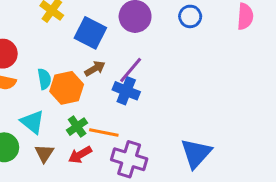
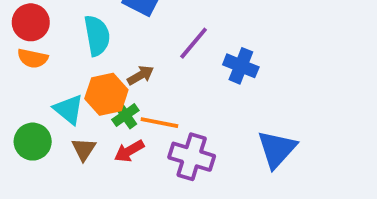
brown arrow: (95, 68) -> (141, 75), moved
cyan semicircle: (44, 79) -> (97, 36), moved, size x1.5
orange hexagon: (67, 88) -> (106, 94), moved
blue cross: (126, 91) -> (241, 66), moved

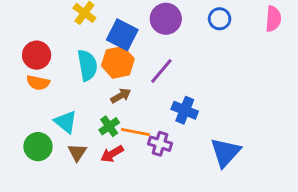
blue cross: (241, 66) -> (185, 110), moved
orange hexagon: (106, 94) -> (118, 62), moved
purple cross: (192, 157) -> (160, 144), moved, size x0.7

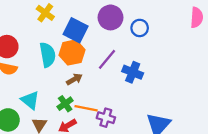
blue circle: (220, 19) -> (140, 28), moved
blue cross: (185, 110) -> (133, 72), moved

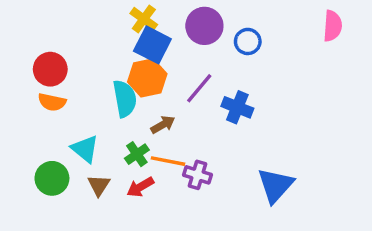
yellow cross: (45, 13) -> (144, 19), moved
cyan semicircle: (48, 55) -> (125, 99), moved
brown arrow: (74, 79) -> (163, 125), moved

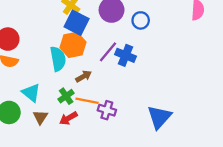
blue cross: (237, 107) -> (125, 55), moved

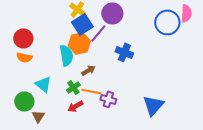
blue circle: (141, 20) -> (167, 22), moved, size x1.6
blue square: (77, 23) -> (82, 24), turned 30
purple line: (108, 52) -> (98, 33), moved
brown triangle: (40, 117) -> (38, 116), moved

